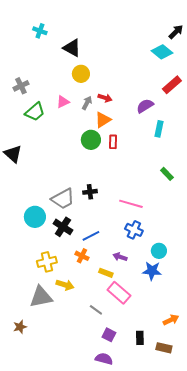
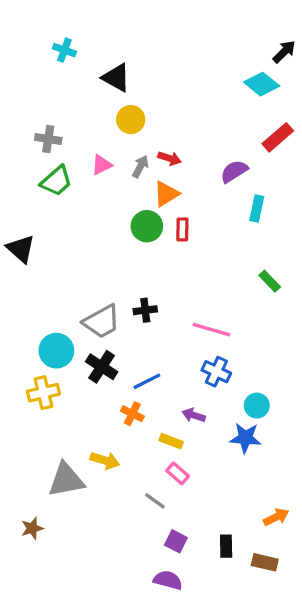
gray cross: (21, 86) -> (48, 139), moved, turned 35
yellow cross: (47, 262) -> (43, 393), moved
pink rectangle: (119, 293) -> (178, 473), moved, size x0.6

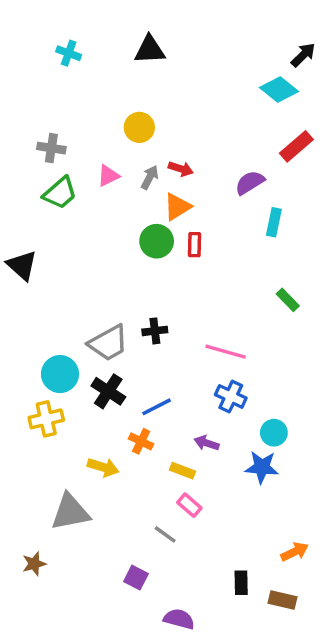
black triangle: (116, 78) -> (150, 50), moved, turned -32
yellow arrow: (105, 460) -> (103, 467), moved
purple square: (176, 541) -> (136, 578), moved

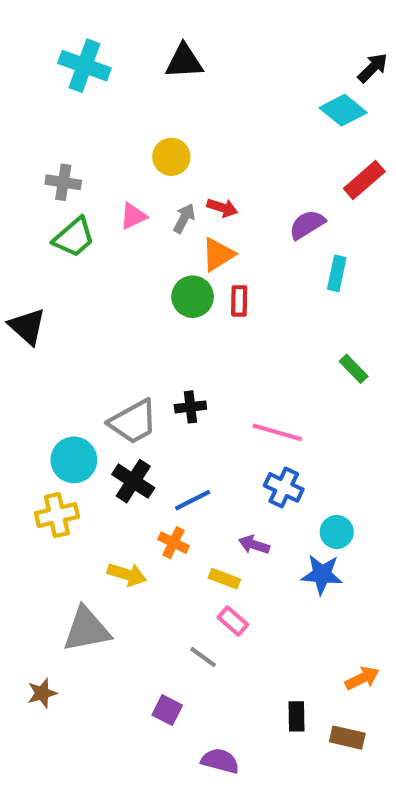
cyan cross: (69, 53) -> (84, 66), size x1.6

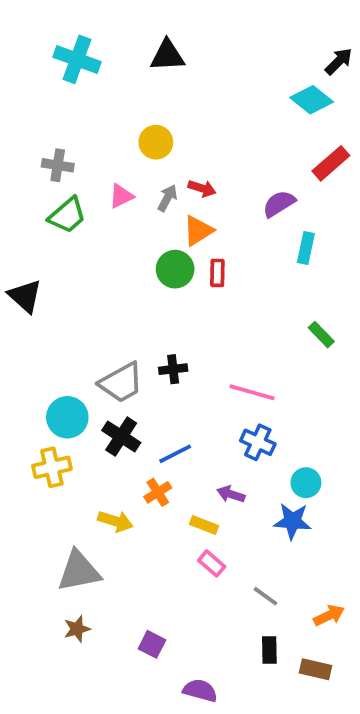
orange cross: (173, 543) -> (158, 492), turned 32
gray line: (203, 657) -> (265, 596), moved
brown star: (42, 693) -> (77, 629), moved

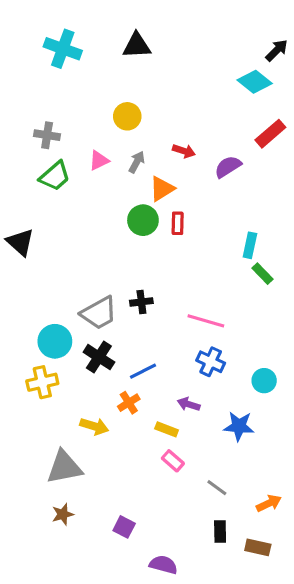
red arrow: (202, 188) -> (184, 151), moved
cyan rectangle: (306, 248) -> (250, 245), moved
cyan circle: (306, 483) -> (264, 381), moved

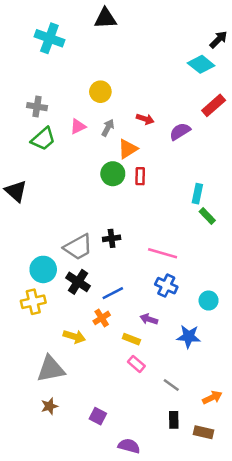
black triangle: (137, 46) -> (105, 18), moved

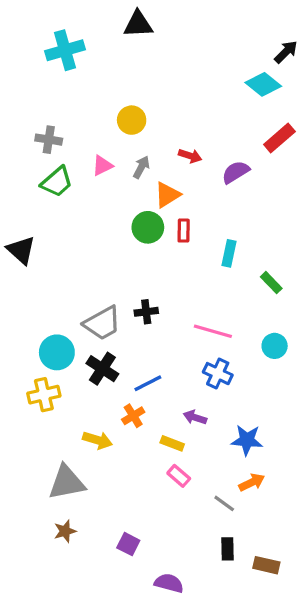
cyan cross: (49, 38) -> (65, 50), turned -36
cyan rectangle: (197, 194) -> (229, 253), moved
cyan circle: (209, 301) -> (275, 346), moved
orange arrow: (212, 397) -> (252, 482), moved

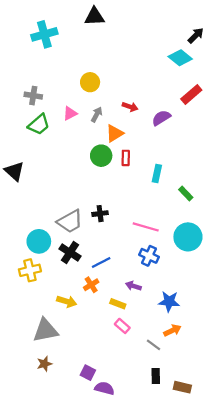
cyan circle: (275, 346) -> (188, 237), size x1.6
purple semicircle: (169, 583) -> (104, 388), moved

